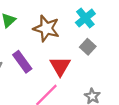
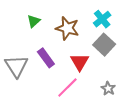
gray square: (88, 47) -> (104, 45), size x1.5

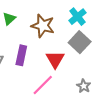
purple rectangle: (46, 58) -> (21, 55), turned 48

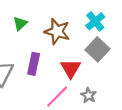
gray star: (84, 86) -> (89, 95), moved

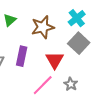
brown star: (57, 31) -> (43, 27), turned -30

